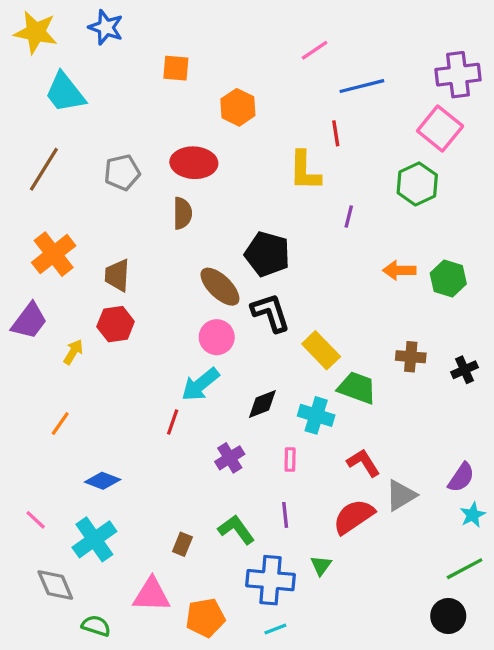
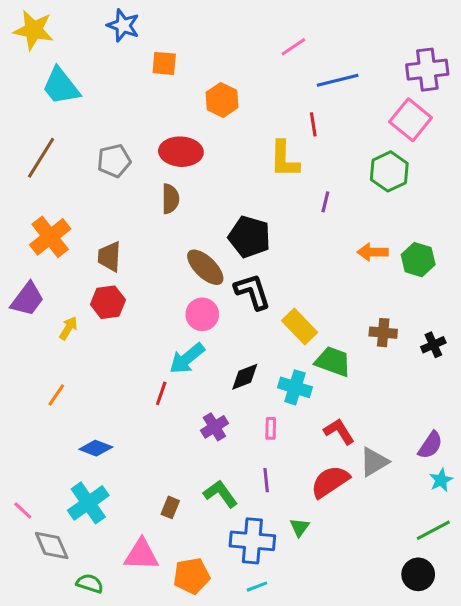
blue star: (106, 27) -> (123, 25), moved
pink line: (36, 520) -> (23, 511), moved

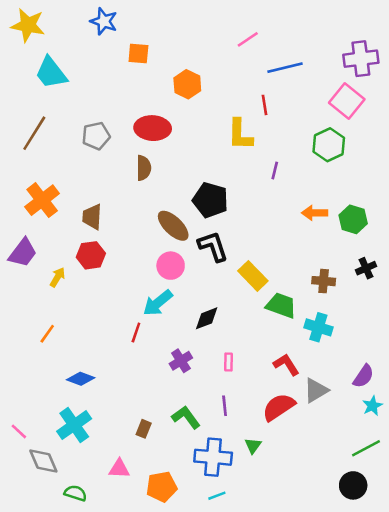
black cross: (433, 345) -> (366, 268), moved
cyan cross: (295, 387) -> (318, 327), moved
pink triangle: (141, 555) -> (119, 469), size x0.7

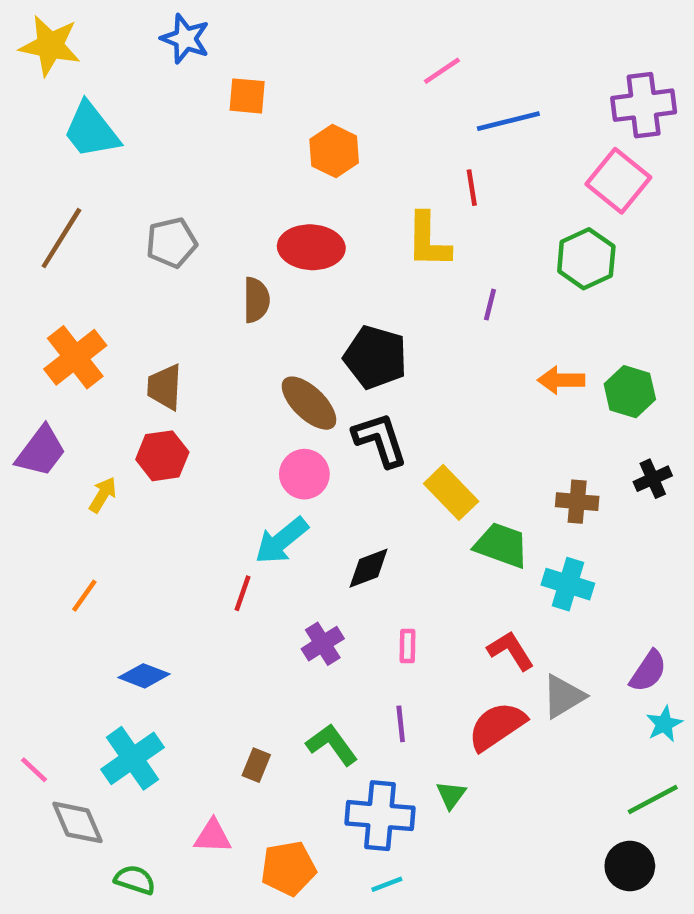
red ellipse: (153, 128) -> (311, 247), moved

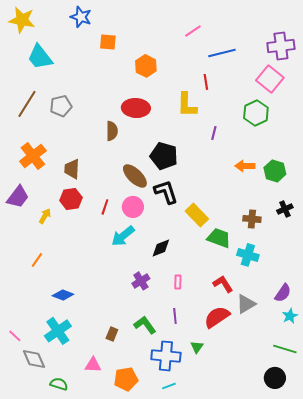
gray pentagon: (171, 243) -> (61, 106), moved
red line: (243, 593) -> (105, 207), moved
green line: (653, 800) -> (285, 349), turned 45

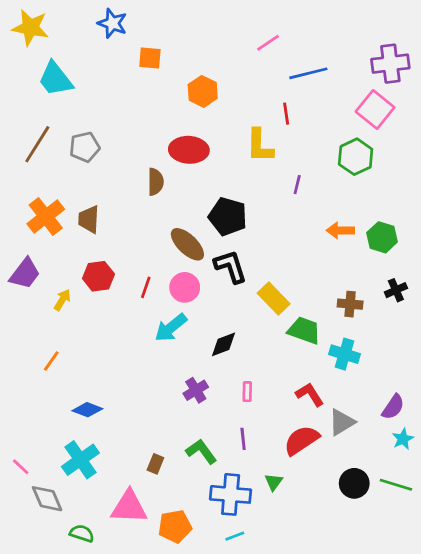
brown trapezoid: (72, 169) -> (89, 219), moved
pink triangle: (93, 365) -> (129, 507), size x1.6
black circle: (275, 378) -> (354, 483), moved

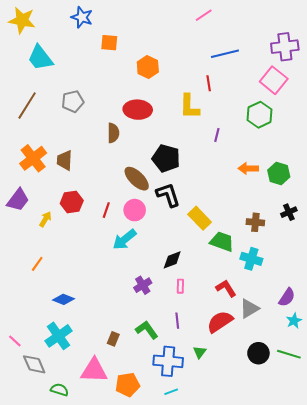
pink line: (268, 43) -> (204, 15), moved
gray pentagon: (85, 147) -> (73, 101), moved
black diamond: (224, 344) -> (172, 260), moved

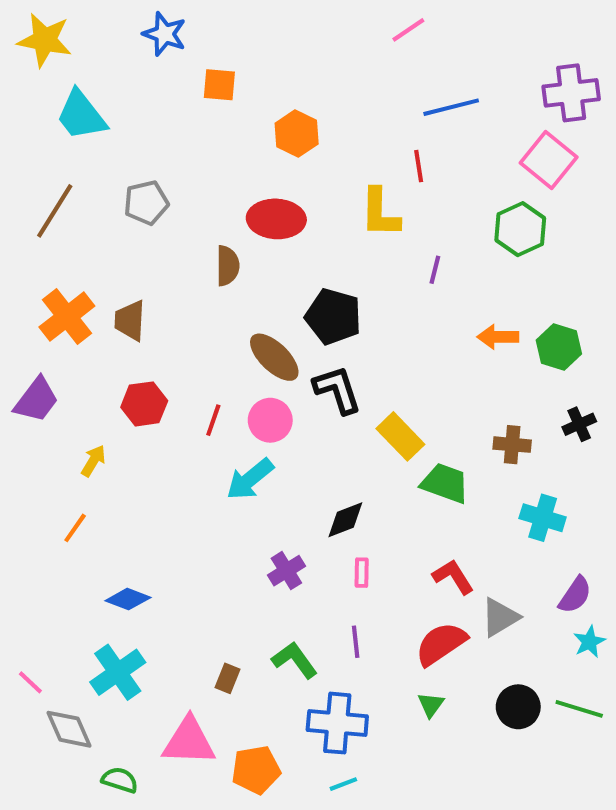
yellow arrow: (45, 219) -> (93, 461), moved
cyan cross: (251, 259) -> (543, 518), moved
green triangle: (200, 352) -> (431, 705), moved

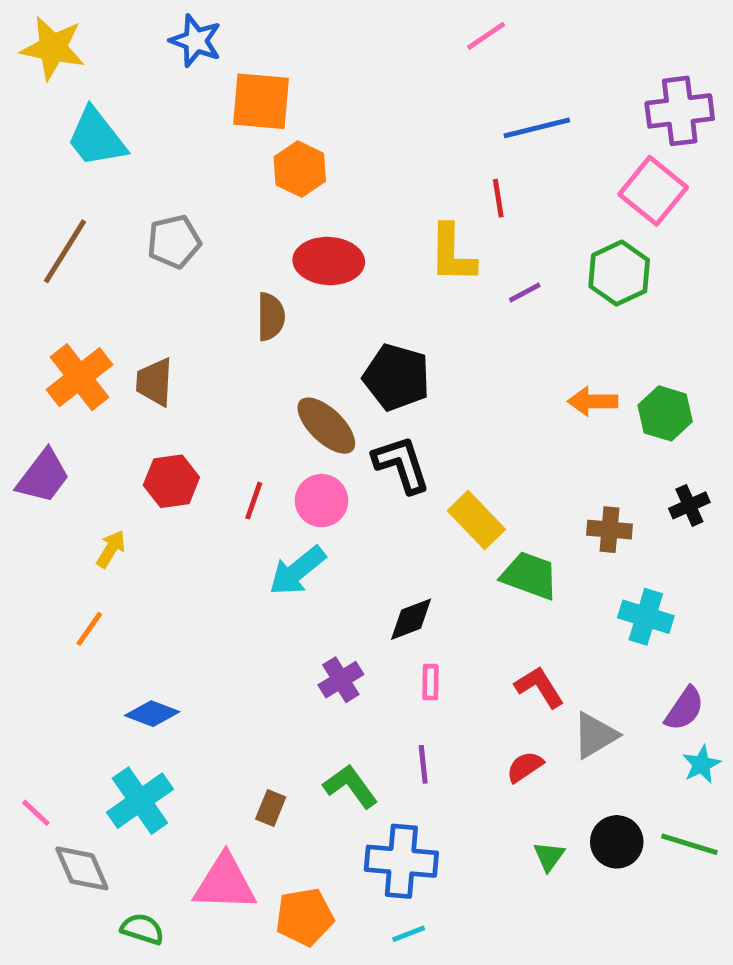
orange square: (219, 85) -> (261, 101), size x1.5
orange hexagon: (297, 134) -> (300, 169), moved
purple line: (435, 270) -> (525, 292), moved, turned 48
red semicircle: (441, 644) -> (525, 767), size x0.6
green triangle: (431, 705) -> (549, 856), moved

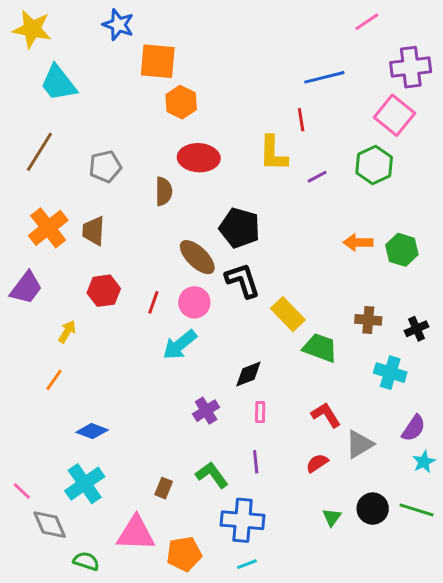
pink line: (486, 36) -> (367, 22), moved
gray pentagon: (174, 242) -> (105, 166), moved
black cross: (689, 505) -> (417, 329), moved

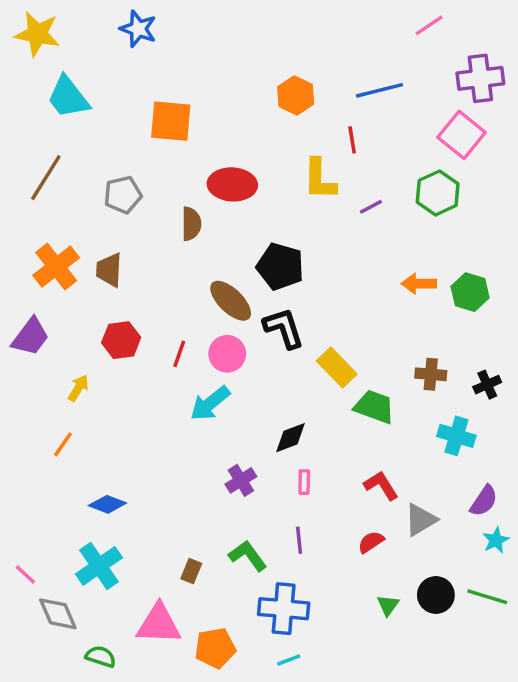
orange square: (158, 61) -> (171, 121), moved
orange hexagon: (181, 102) -> (296, 95), moved

